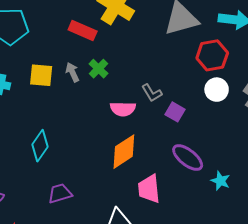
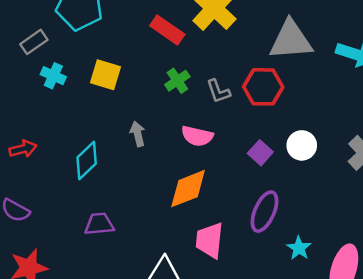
red hexagon: (212, 55) -> (263, 87), moved
gray arrow: (72, 72) -> (138, 134), moved
white circle: (217, 90) -> (302, 145), moved
gray L-shape: (152, 93) -> (218, 91), moved
purple ellipse: (188, 158) -> (265, 212), turned 64

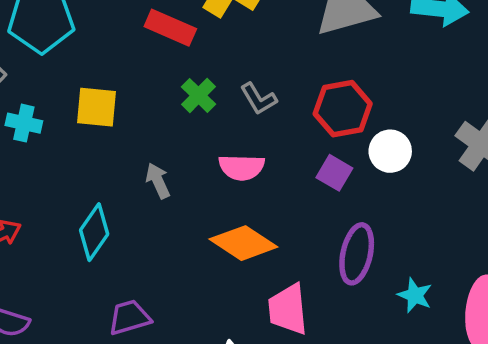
red hexagon: (263, 87) -> (343, 109), moved
orange diamond: (188, 189) -> (243, 243), turned 66

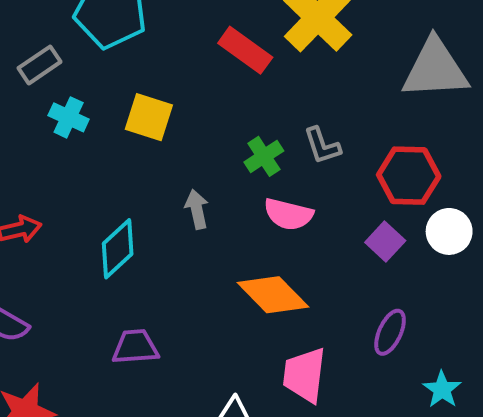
green cross: (198, 95) -> (264, 156), moved
purple ellipse: (357, 254) -> (390, 332), size x0.7

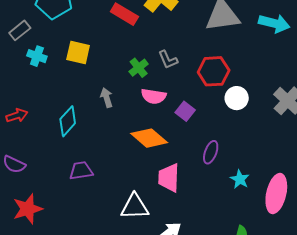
purple square: (385, 241) -> (185, 111), moved

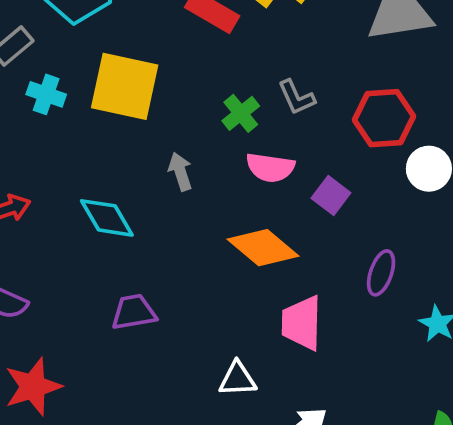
yellow square: (78, 53) -> (125, 86), size x1.5
cyan diamond: (68, 121) -> (107, 218), turned -72
white triangle: (135, 207) -> (238, 379), size x0.7

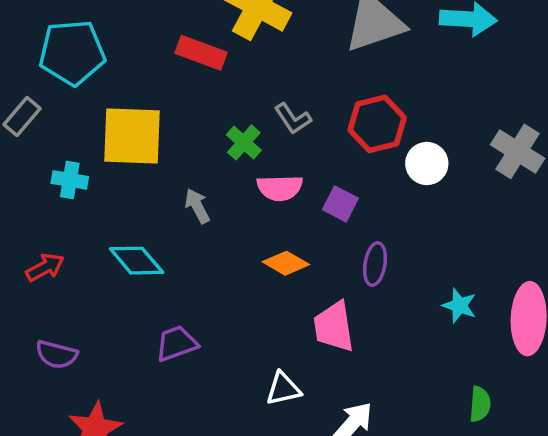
cyan cross: (46, 94) -> (70, 180), moved
orange diamond: (263, 248) -> (286, 263), size x0.7
purple ellipse: (381, 273) -> (375, 264), moved

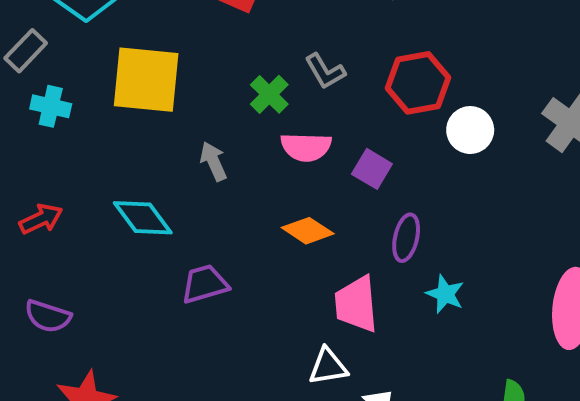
cyan cross: (70, 180) -> (51, 106), moved
cyan star: (459, 306) -> (445, 294), moved
purple trapezoid: (177, 343) -> (205, 284), moved
white triangle: (283, 389) -> (328, 367), moved

